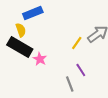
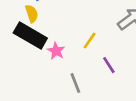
yellow line: (77, 43) -> (90, 41), moved
gray line: (70, 84) -> (75, 83), moved

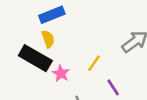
yellow semicircle: (32, 14) -> (48, 39), moved

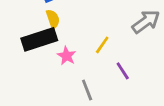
black rectangle: (35, 58) -> (39, 39), turned -48

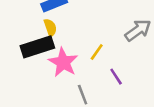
pink star: (67, 56) -> (63, 62), size x1.6

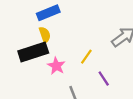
pink star: (63, 62) -> (56, 66), size x0.7

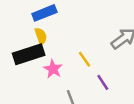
yellow line: (86, 57) -> (85, 59), turned -70

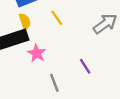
yellow line: (85, 59) -> (57, 18), moved

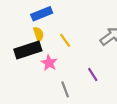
yellow line: (57, 18) -> (65, 40), moved

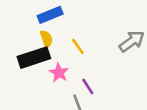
purple line: (93, 74) -> (88, 86), moved

